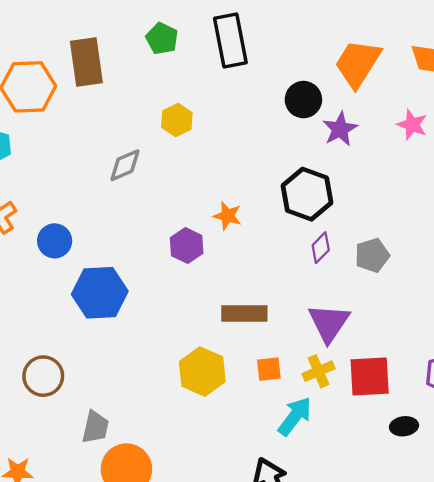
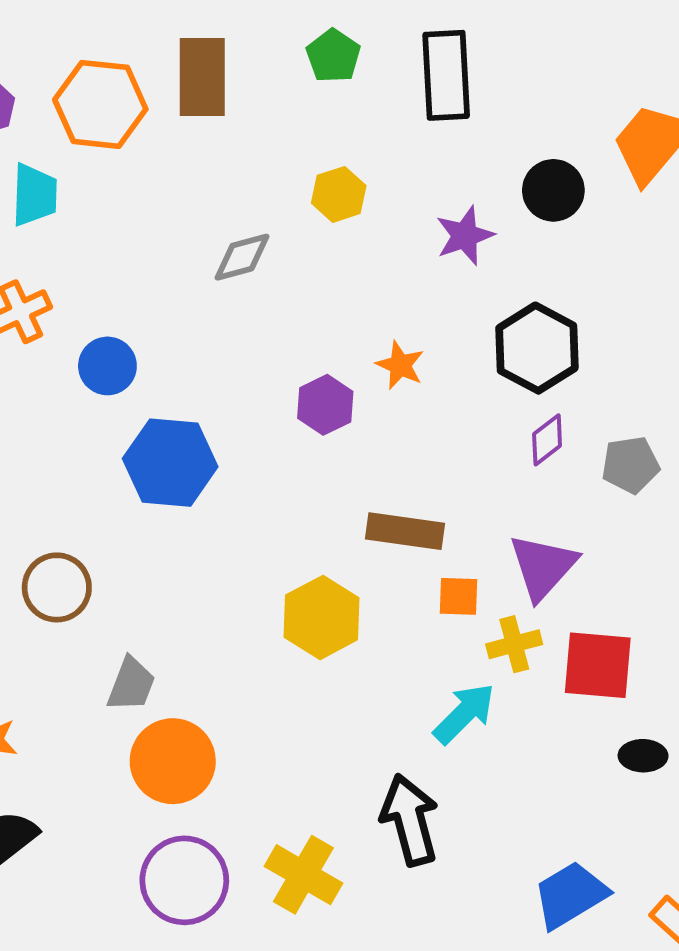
purple star: (340, 129) -> (465, 236), moved
orange square: (269, 369) -> (459, 596), moved

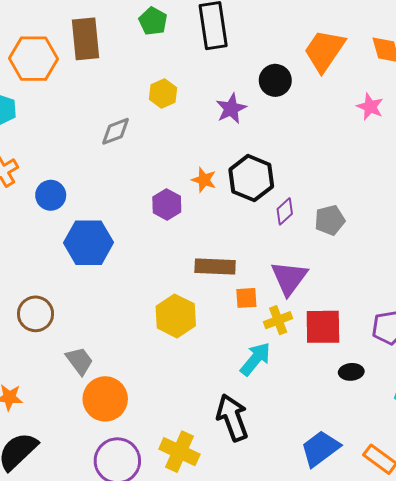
black hexagon: (537, 348) -> (251, 178), moved
gray trapezoid: (131, 684) -> (79, 361), turned -52

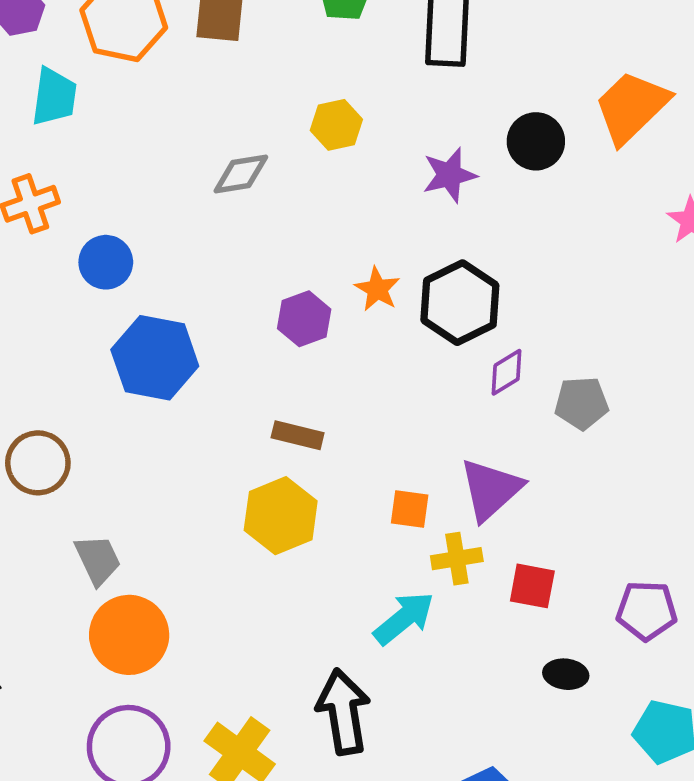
brown rectangle: (215, 266) -> (298, 435), moved, size x0.7
red square: (323, 327) -> (532, 586), size x0.7

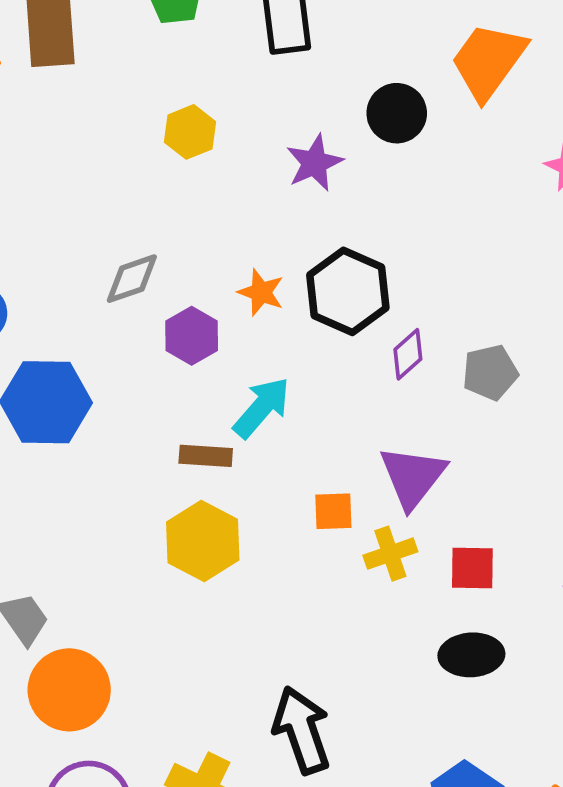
gray diamond: (241, 174) -> (132, 279), moved
cyan arrow: (404, 618) -> (262, 408), moved
black ellipse: (566, 674) -> (471, 655), moved, size x1.4

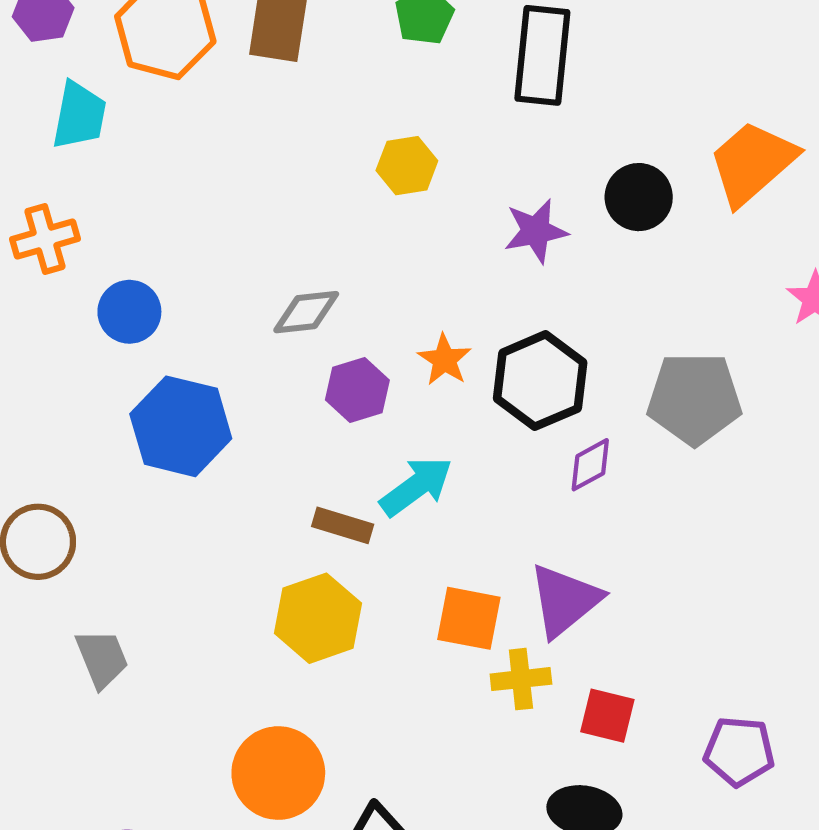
gray pentagon: (490, 372) -> (694, 399), moved, size x1.5
orange square: (333, 511) -> (469, 618), size x1.4
orange circle: (69, 690) -> (278, 773), moved

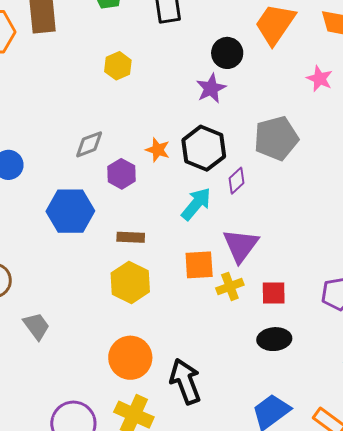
purple star: (536, 231) -> (211, 88), moved
blue hexagon: (181, 426) -> (70, 211), moved
cyan arrow: (416, 486) -> (196, 204), moved

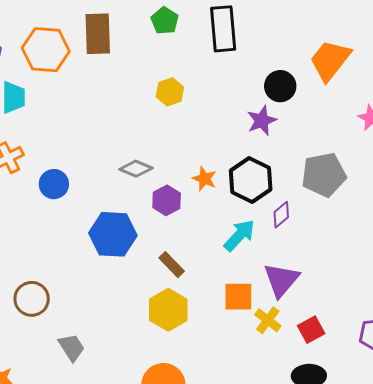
gray diamond: (89, 144) -> (136, 169), turned 40
brown rectangle: (131, 237) -> (172, 265), turned 40
yellow cross: (230, 286) -> (268, 320), turned -36
red square: (274, 293) -> (311, 330), turned -32

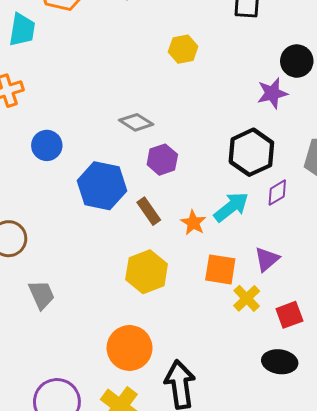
orange star: (204, 179) -> (193, 223), moved
blue circle: (54, 184) -> (47, 145), moved
brown rectangle: (172, 265) -> (149, 211), moved
purple triangle: (281, 280) -> (267, 259), size x0.7

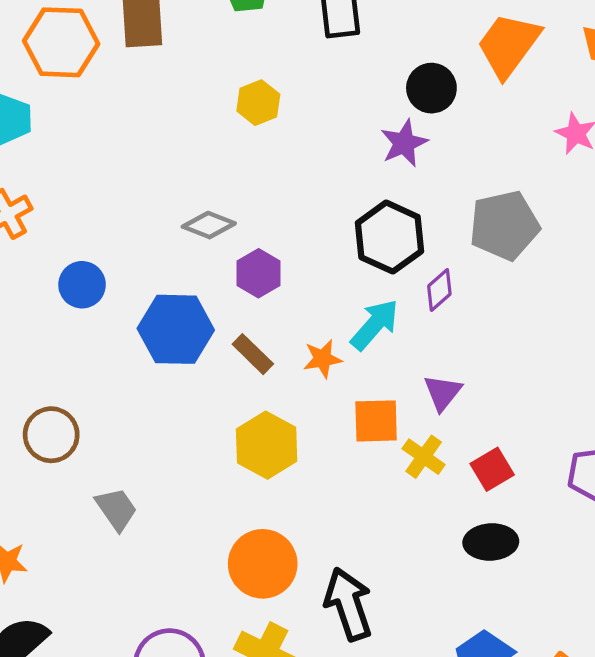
orange star: (193, 223) -> (323, 359), turned -30

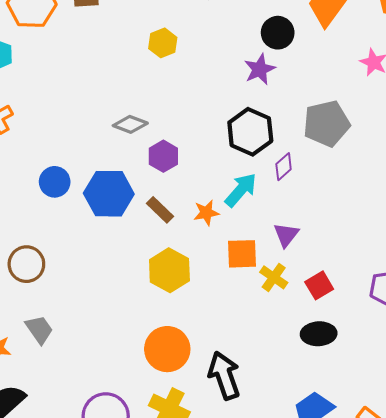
blue circle: (82, 285) -> (55, 182), moved
gray trapezoid: (116, 509) -> (39, 330), moved

